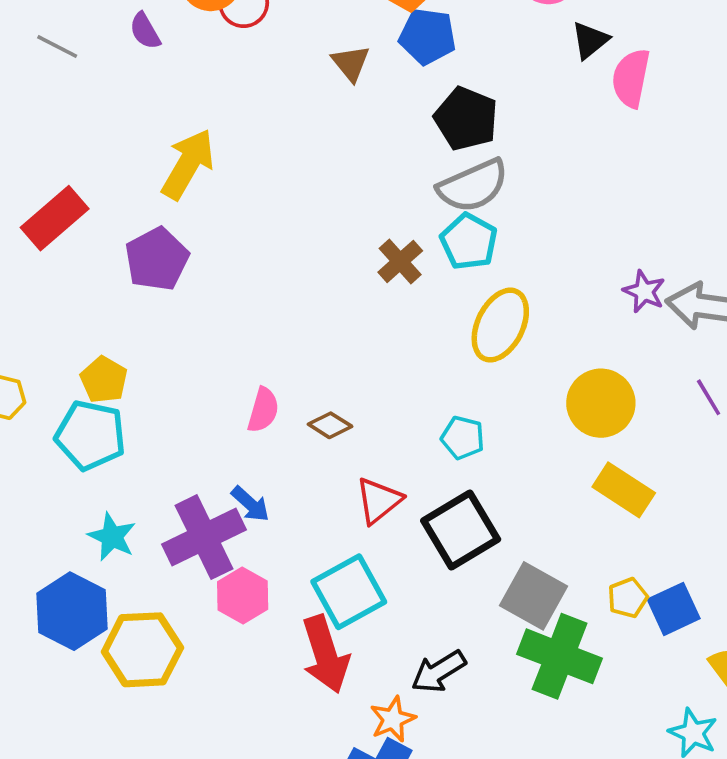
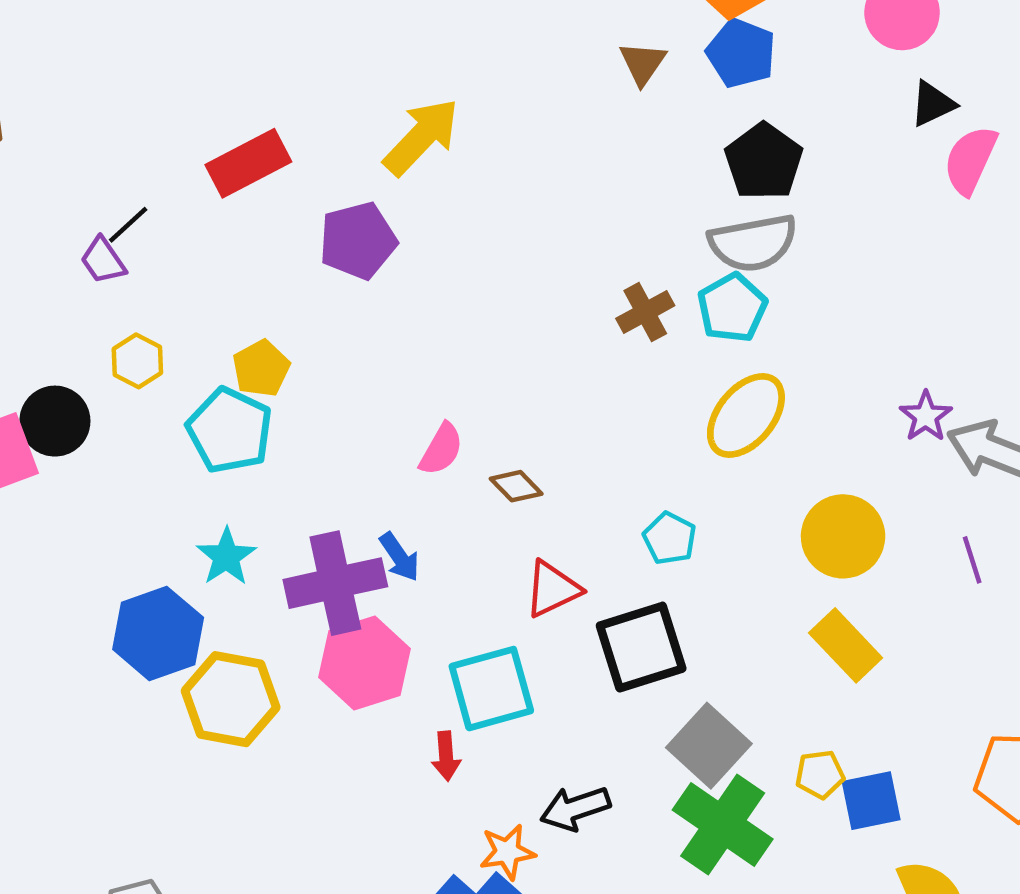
pink hexagon: (243, 595) -> (365, 663), size x1.4
red arrow: (325, 654) -> (446, 756), size x0.5

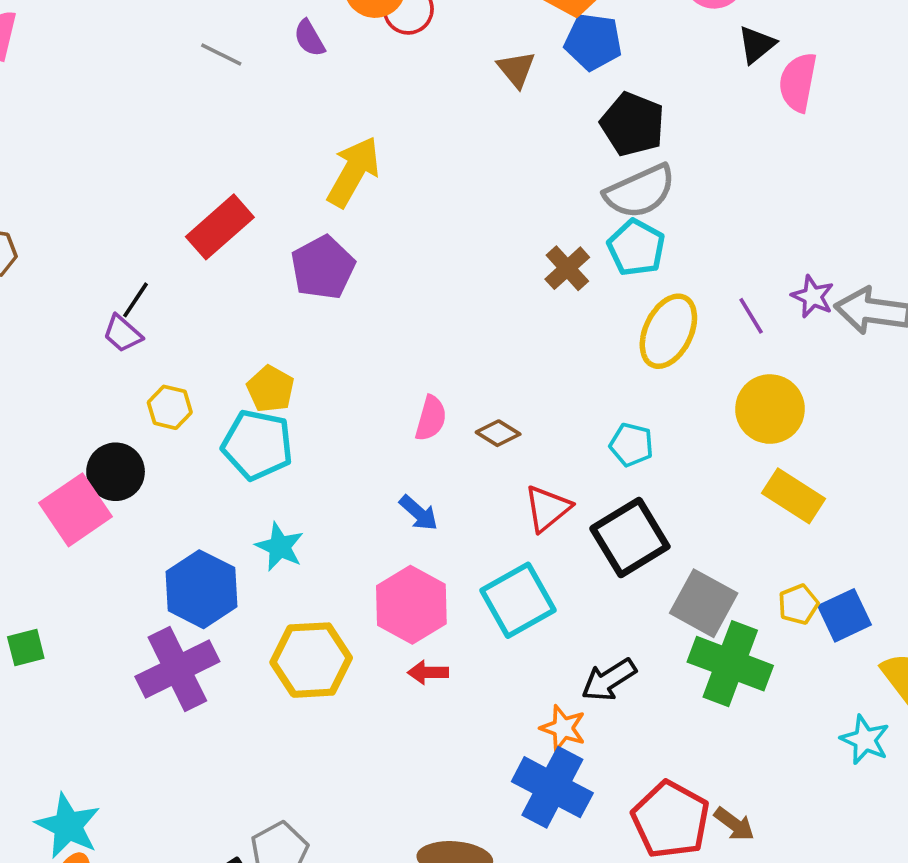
purple line: (972, 560) -> (751, 316), moved
purple cross: (335, 583) -> (177, 669), moved
blue hexagon: (158, 633) -> (201, 589), moved
red arrow: (446, 756) -> (428, 672), moved, turned 108
orange star: (507, 852) -> (563, 728), turned -30

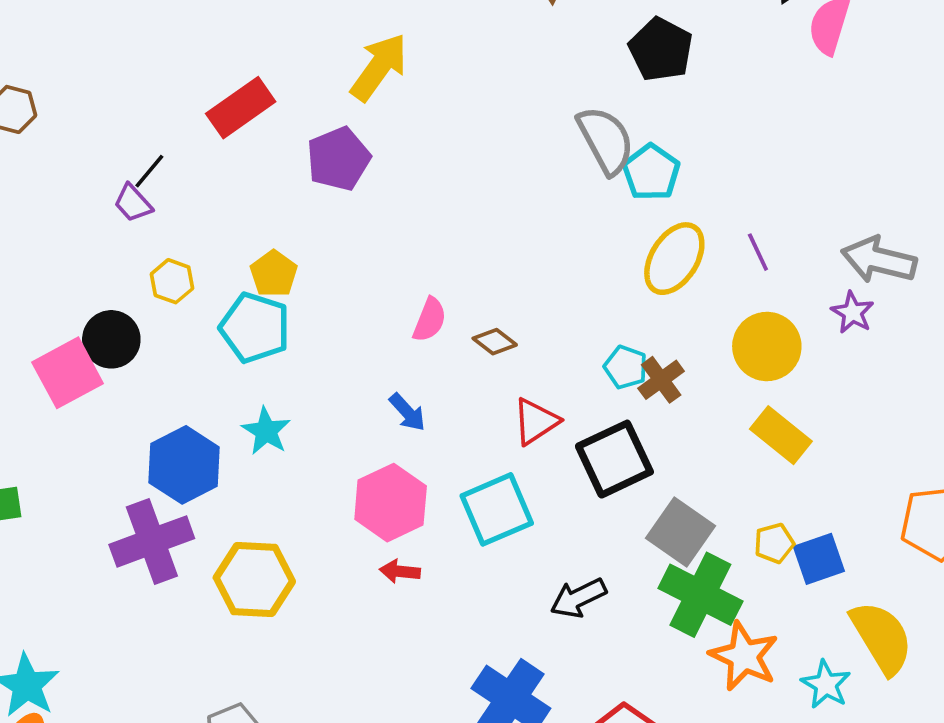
gray semicircle: (640, 191) -> (606, 140), moved, turned -100
brown cross: (567, 268) -> (661, 380), moved
purple star: (813, 296) -> (853, 313), moved
yellow hexagon: (311, 660) -> (254, 580), moved
orange star: (563, 728) -> (744, 656), moved, size x1.5

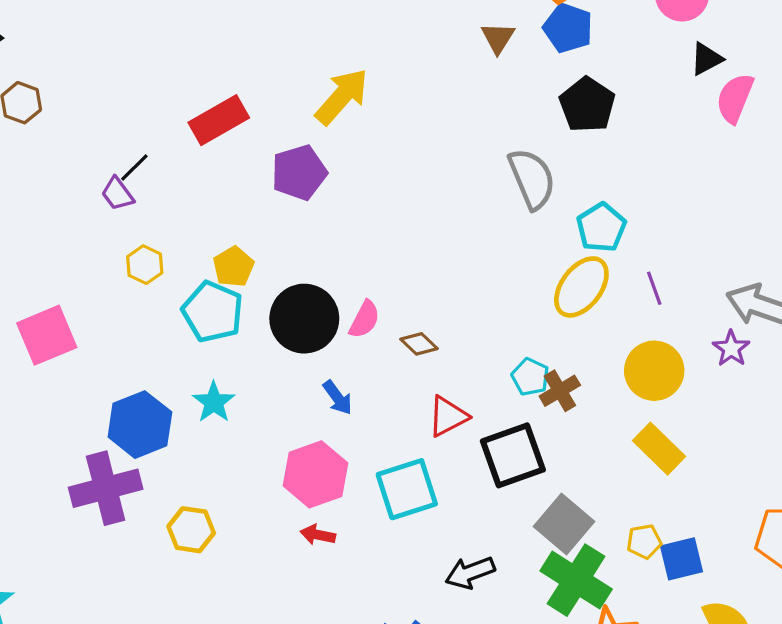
cyan pentagon: (651, 172) -> (601, 227), moved
black circle: (111, 339) -> (304, 319), moved, size x1.4
yellow hexagon: (254, 580) -> (191, 530), size x0.7

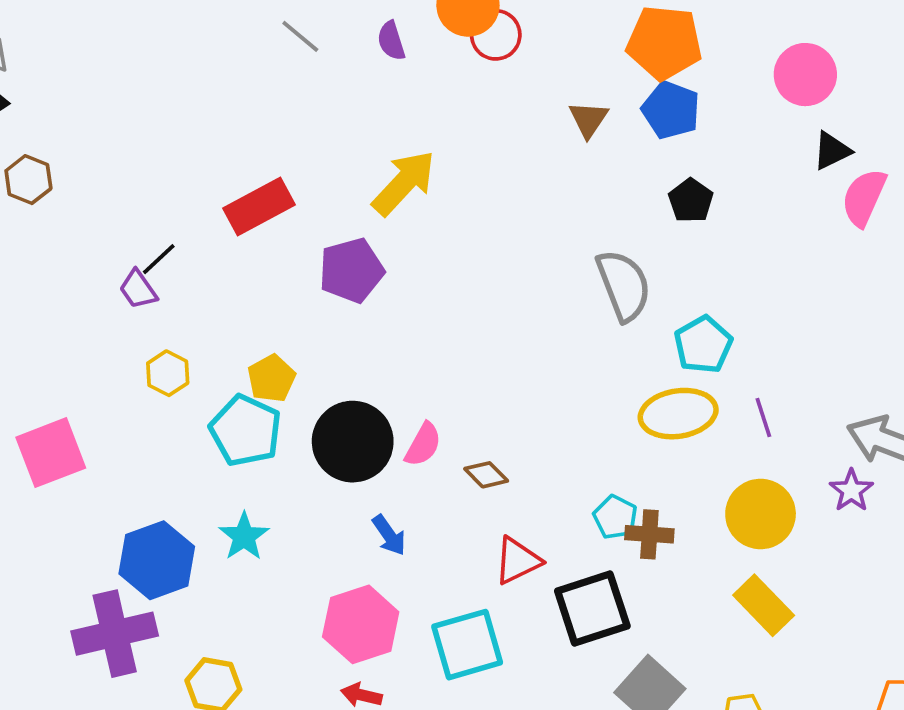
black pentagon: (587, 105) -> (691, 201), size x0.7
yellow ellipse: (581, 287) -> (678, 414), turned 42
brown cross: (560, 391) -> (649, 534), turned 33

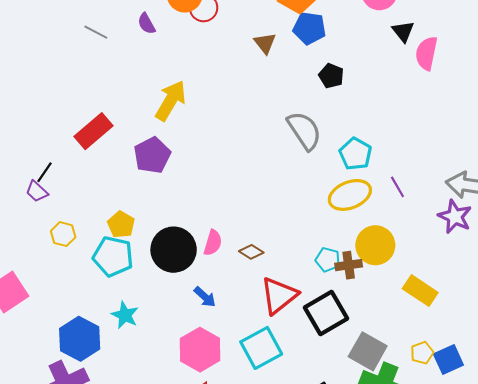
black triangle: (832, 151) -> (403, 31), turned -30
purple star: (851, 490) -> (455, 217), size x1.4
yellow circle: (761, 514) -> (375, 245), moved
red triangle: (517, 561) -> (279, 296), size x1.4

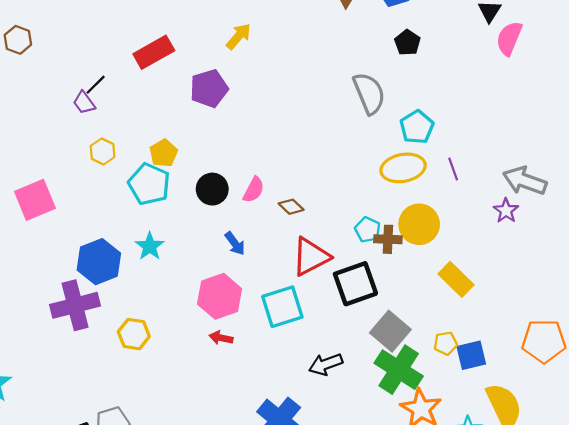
yellow arrow: (171, 101) -> (239, 36), size x0.7
purple star: (455, 217) -> (506, 211), size x0.7
black circle: (174, 250) -> (212, 189), size x0.7

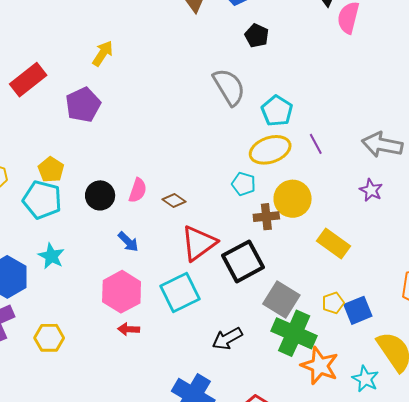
purple star: (506, 211) -> (371, 190), moved
cyan pentagon: (368, 230) -> (244, 184), moved

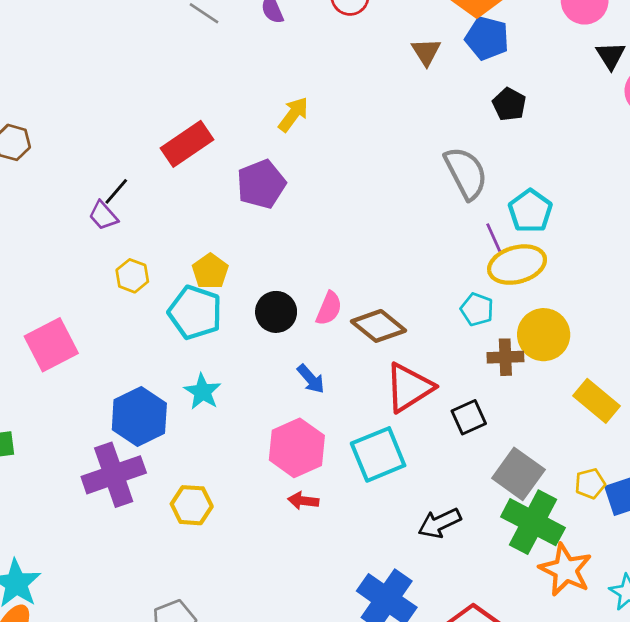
purple line: (316, 144) -> (494, 238), moved
brown diamond: (174, 201) -> (379, 326), size x1.6
black square: (243, 261) -> (469, 417), size x0.6

